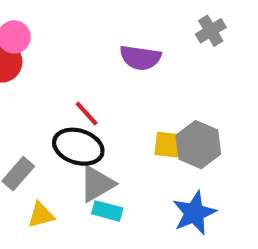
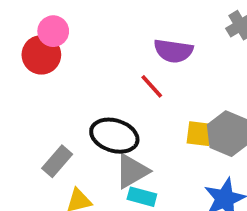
red line: (87, 114) -> (152, 86), moved

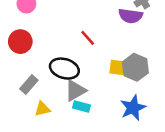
purple semicircle: (173, 51) -> (131, 16), moved
red circle: (41, 55) -> (20, 42), moved

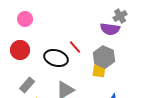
gray hexagon: (135, 67) -> (104, 57), moved
black ellipse: (64, 69) -> (56, 58), moved

